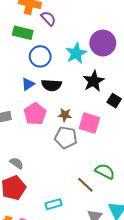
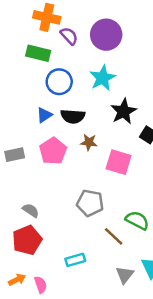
purple circle: (103, 43) -> (106, 35), moved
brown star: (65, 115) -> (89, 142), moved
gray pentagon: (66, 137) -> (90, 203), moved

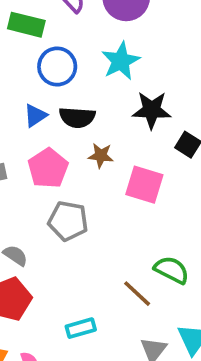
black star: (124, 111) -> (152, 110), turned 30
gray pentagon: (90, 203) -> (68, 221), moved

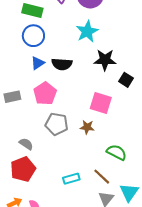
blue circle: (57, 66) -> (33, 36), moved
brown star: (101, 156) -> (87, 127), moved
brown line: (137, 294) -> (102, 177), moved
cyan rectangle: (81, 328) -> (71, 179), moved

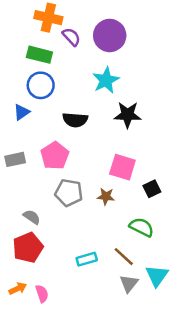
blue triangle: (38, 63) -> (22, 112), moved
black square: (126, 80) -> (152, 189), moved, turned 32

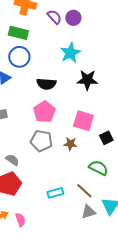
purple circle: (110, 35) -> (73, 18), size x0.6
purple semicircle: (71, 37) -> (54, 17), moved
pink pentagon: (55, 156) -> (44, 112), moved
gray triangle: (129, 283) -> (88, 212), turned 35

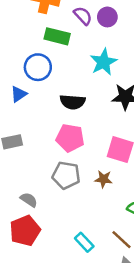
green rectangle: (18, 33) -> (57, 36), moved
pink pentagon: (44, 112) -> (70, 138), turned -30
cyan rectangle: (55, 193) -> (84, 242), turned 63

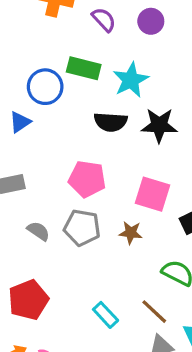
purple circle: (107, 17) -> (151, 21), moved
green rectangle: (57, 36) -> (84, 68), moved
black semicircle: (73, 102) -> (111, 122), moved
gray semicircle: (29, 200) -> (38, 231), moved

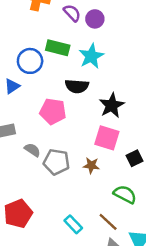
purple circle: (151, 21) -> (95, 19), moved
black star: (159, 125) -> (112, 105), moved, turned -30
pink pentagon: (87, 179) -> (53, 111), moved
gray semicircle: (38, 231) -> (32, 150), moved

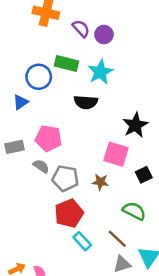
black star: (112, 105) -> (135, 125), moved
pink pentagon: (53, 111) -> (48, 138), moved
red pentagon: (18, 214) -> (69, 213), moved

